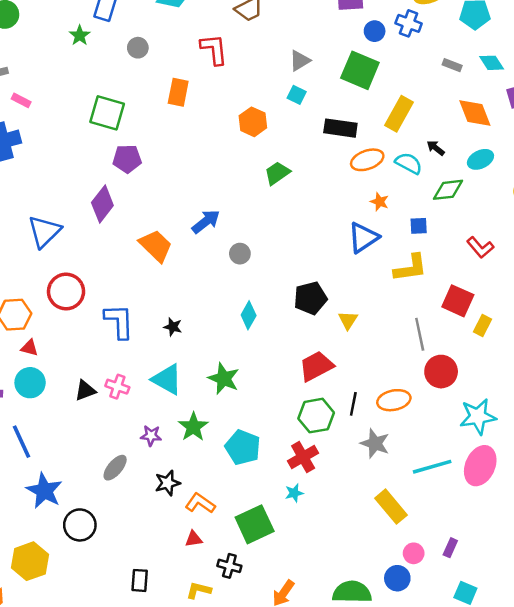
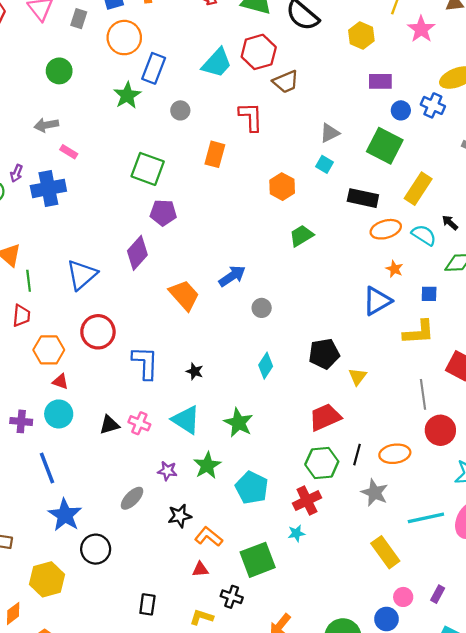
green star: (80, 35) -> (127, 95), size x1.4

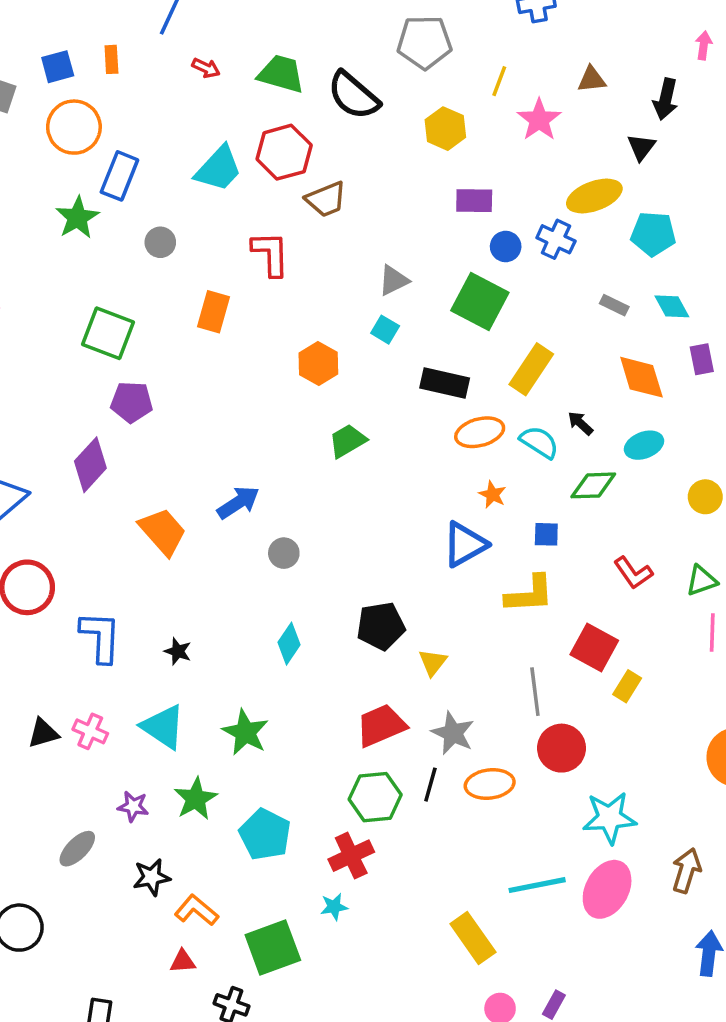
gray star: (375, 493) -> (453, 733), moved

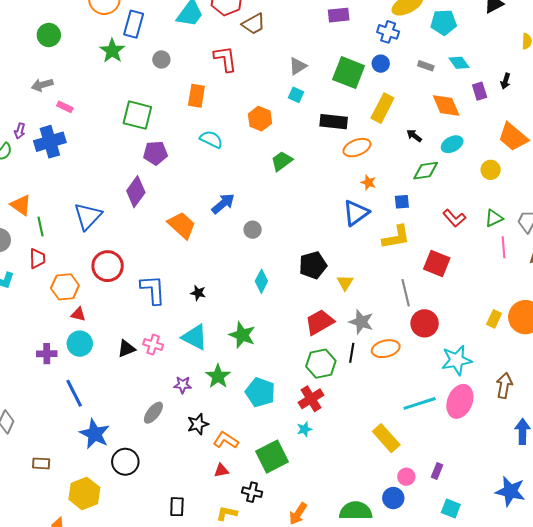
blue circle: (506, 246) -> (381, 64), moved
cyan semicircle: (539, 442) -> (211, 139), moved
yellow rectangle: (627, 686) -> (494, 319), moved

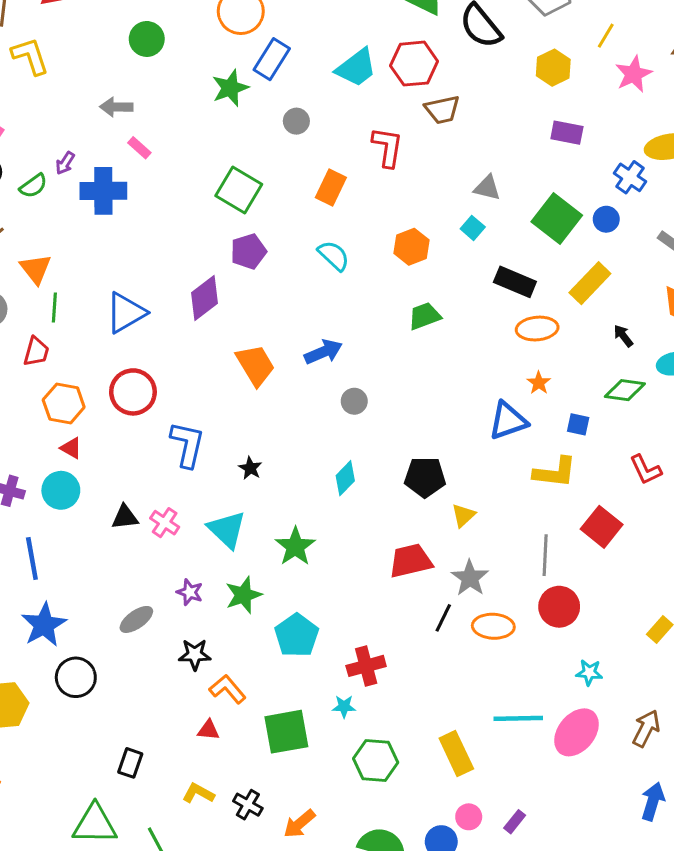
gray triangle: (298, 66) -> (487, 188), turned 30
purple pentagon: (155, 153) -> (248, 251), turned -30
cyan star: (457, 360) -> (589, 672), size x0.6
green hexagon: (321, 364) -> (376, 760), moved
black cross: (252, 492) -> (248, 805), moved

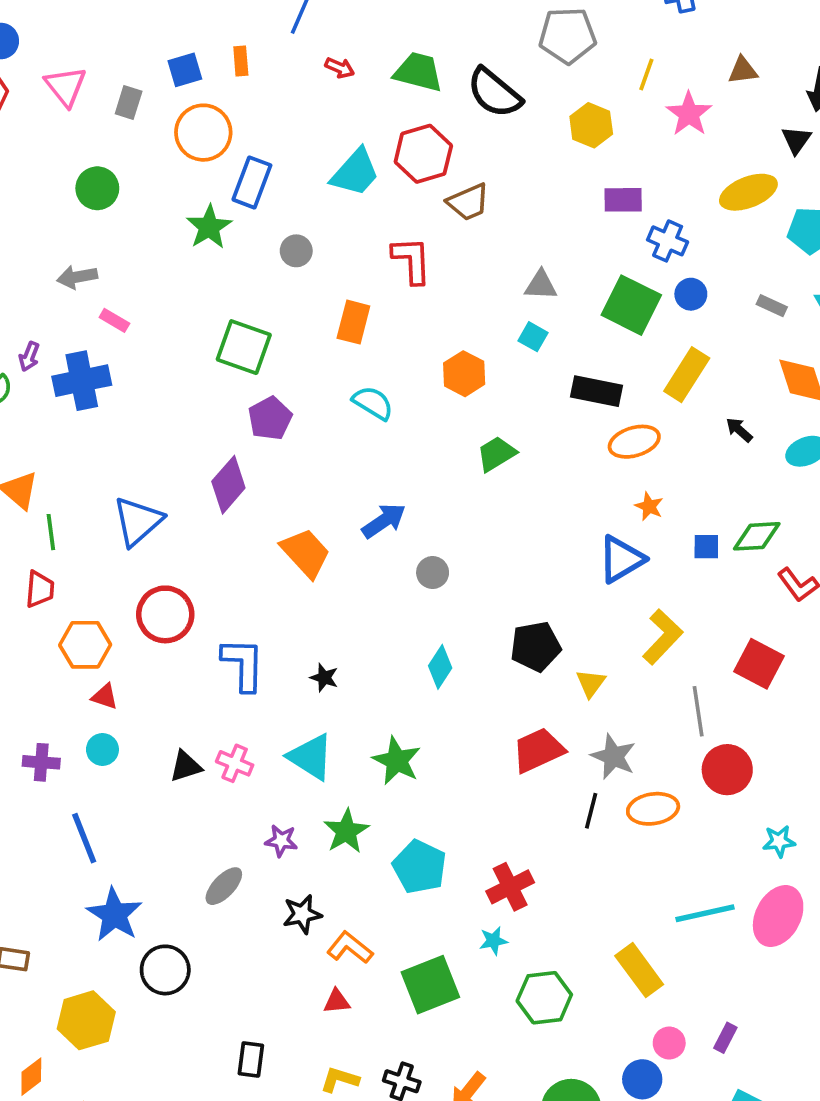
blue cross: (630, 177) -> (668, 241), moved
green diamond: (625, 390) -> (757, 536), moved
yellow L-shape: (555, 472) -> (663, 637), moved, turned -42
cyan circle: (61, 490) -> (102, 749), size x0.7

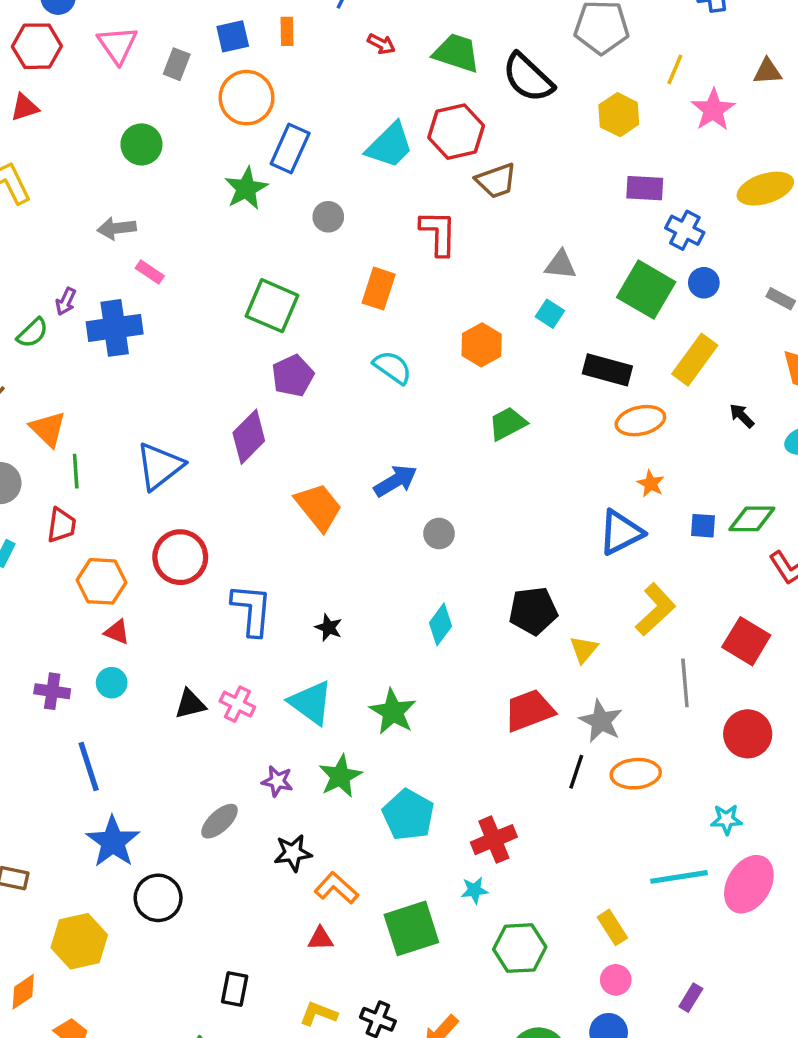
red circle: (727, 770) -> (748, 734), moved
cyan star: (779, 841) -> (726, 819), moved
yellow rectangle: (639, 970) -> (612, 927), size x0.7
pink circle: (669, 1043) -> (616, 980), moved

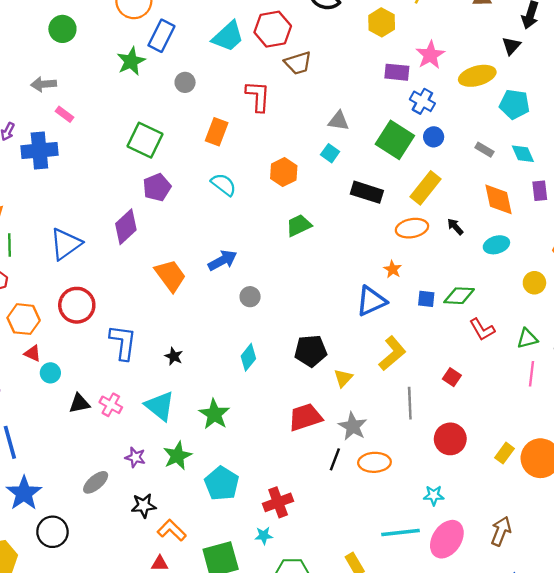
pink star: (713, 110) -> (430, 55), moved
orange ellipse: (640, 421) -> (412, 228), moved
red square: (746, 641) -> (452, 377), size x0.6
cyan circle: (112, 683) -> (50, 373), moved

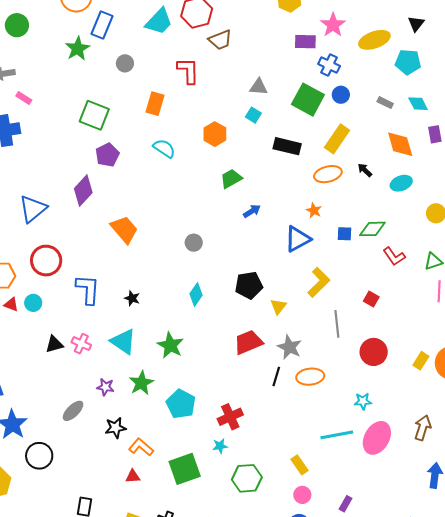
black triangle: (511, 46) -> (416, 24), moved
blue arrow: (222, 260) -> (252, 211), moved, size x0.7
cyan circle: (50, 373) -> (33, 303), moved

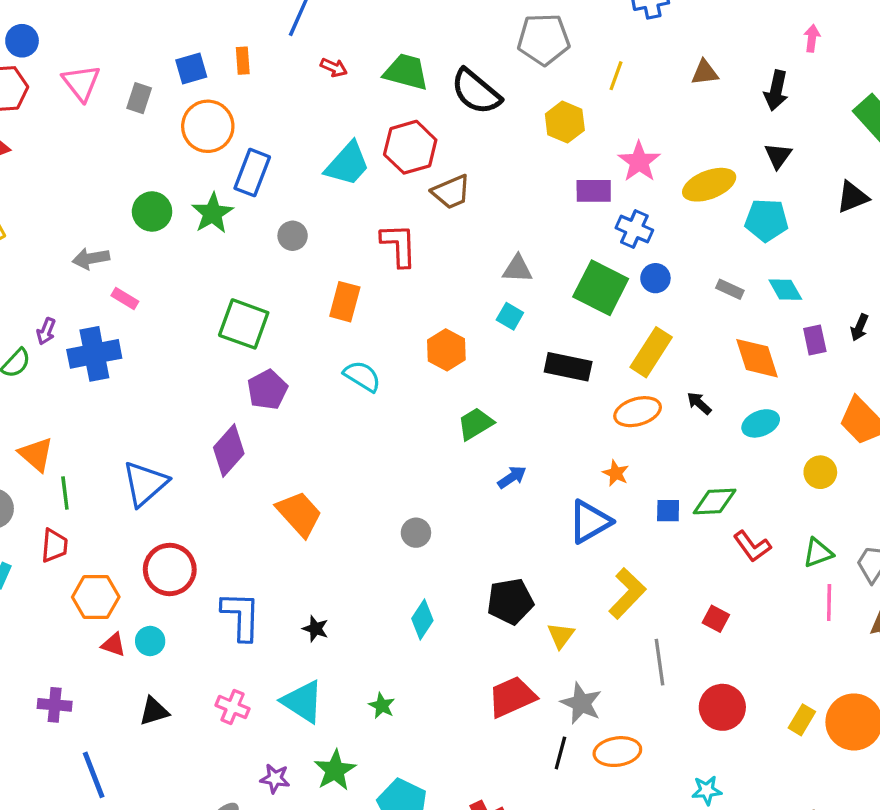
green circle: (17, 25) -> (152, 211), moved
black triangle: (54, 344) -> (154, 711), moved
green star: (170, 345) -> (382, 706), size x0.6

